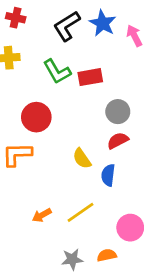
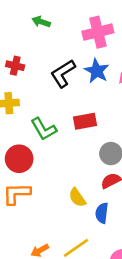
green L-shape: (57, 72) -> (44, 129), moved
red circle: (36, 117) -> (19, 159), moved

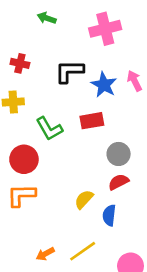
blue star: (97, 71) -> (104, 85), moved
black L-shape: (63, 73) -> (69, 71), turned 32
yellow semicircle: (77, 198) -> (84, 199), turned 78

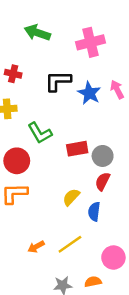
green arrow: (47, 18) -> (37, 33), size x1.5
red rectangle: (92, 121) -> (77, 149), moved
red semicircle: (119, 182) -> (103, 181), turned -36

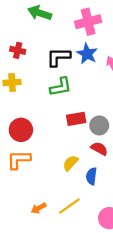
blue star: (89, 93) -> (87, 54), moved
green L-shape: (40, 133) -> (61, 87), moved, turned -70
red semicircle: (103, 181) -> (99, 149), turned 91

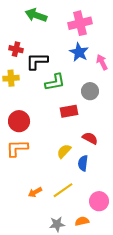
black L-shape: (58, 57) -> (37, 61), moved
gray circle: (99, 125) -> (90, 91), moved

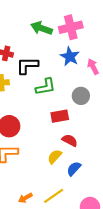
green arrow: (36, 15) -> (41, 28), moved
red semicircle: (90, 138) -> (70, 140), moved
blue semicircle: (83, 163) -> (74, 169), turned 35

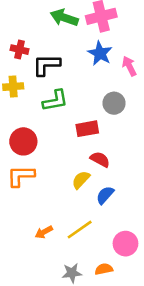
green L-shape: (46, 87) -> (55, 101), moved

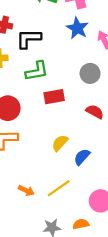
red rectangle: (87, 129) -> (54, 97), moved
red semicircle: (100, 159) -> (95, 112), moved
orange arrow: (44, 232) -> (26, 190), turned -126

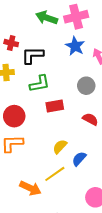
yellow line: (59, 188) -> (55, 174), moved
orange arrow: (26, 190) -> (30, 188), size x1.5

